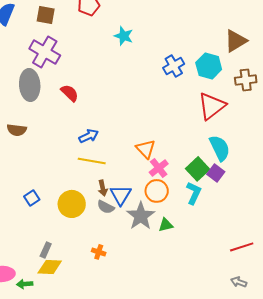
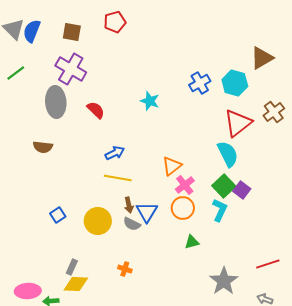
cyan star: (124, 36) -> (150, 101), moved
brown cross: (246, 80) -> (274, 112), moved, turned -30
cyan semicircle: (220, 148) -> (228, 154), moved
orange triangle: (146, 149) -> (172, 166), turned 35
gray star: (141, 216) -> (224, 281), moved

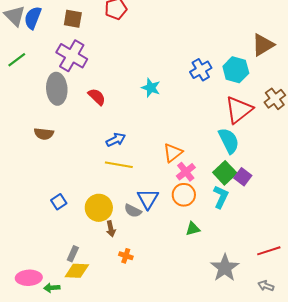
brown arrow: (129, 205) -> (111, 229), moved

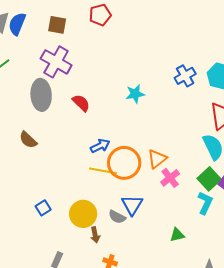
cyan star: (151, 88) -> (135, 94), turned -30
brown semicircle: (44, 134) -> (28, 140), turned 36
orange circle: (184, 195) -> (124, 163), moved, size x1.4

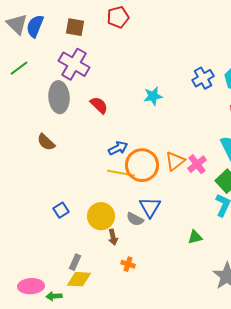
pink cross: (170, 178) -> (197, 164), moved

